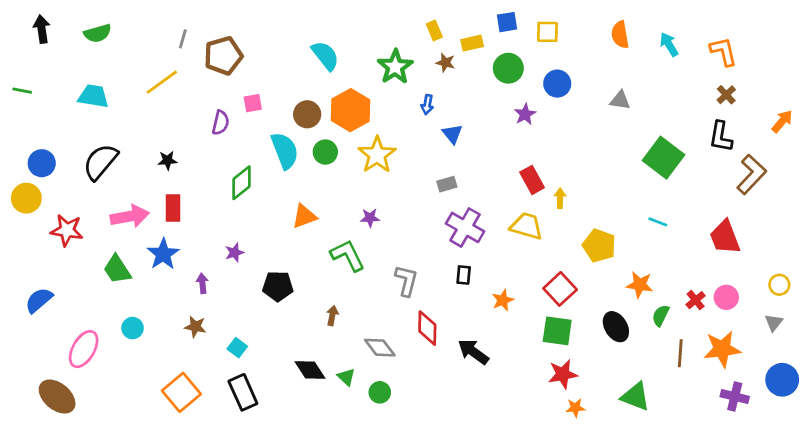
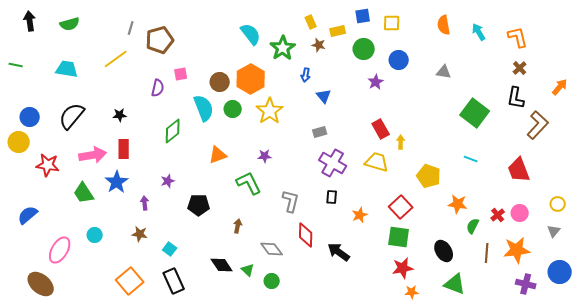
cyan semicircle: (325, 56) -> (251, 34), moved
black ellipse: (616, 327) -> (444, 251), moved

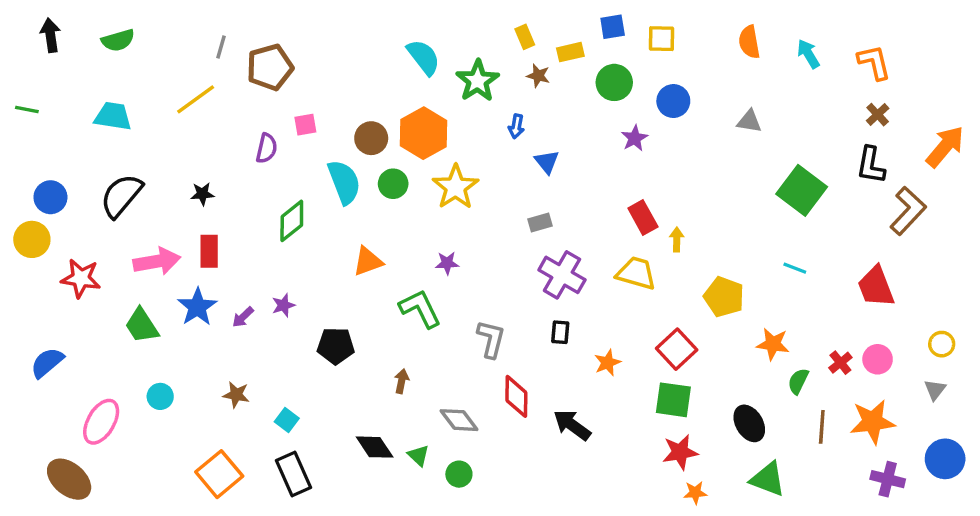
orange arrow: (560, 87) -> (945, 147), size x1.5
purple arrow: (145, 203) -> (243, 317), moved, turned -128

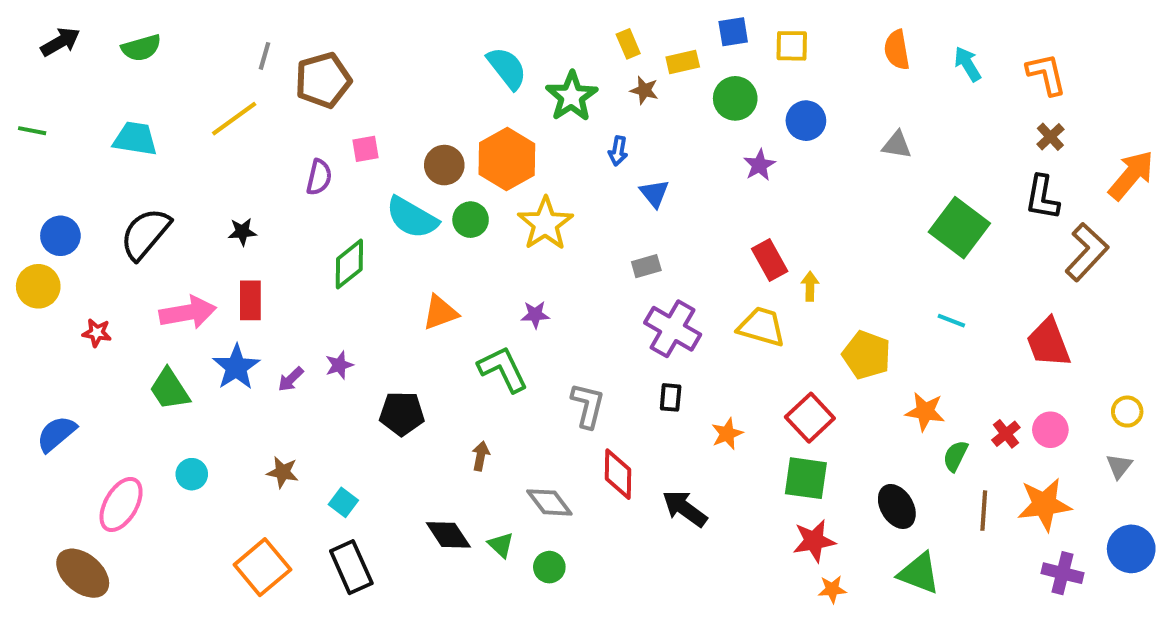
black arrow: (50, 35) -> (60, 42), turned 68
cyan semicircle: (344, 182) -> (412, 218), turned 141
red star: (81, 278) -> (97, 333), size x0.6

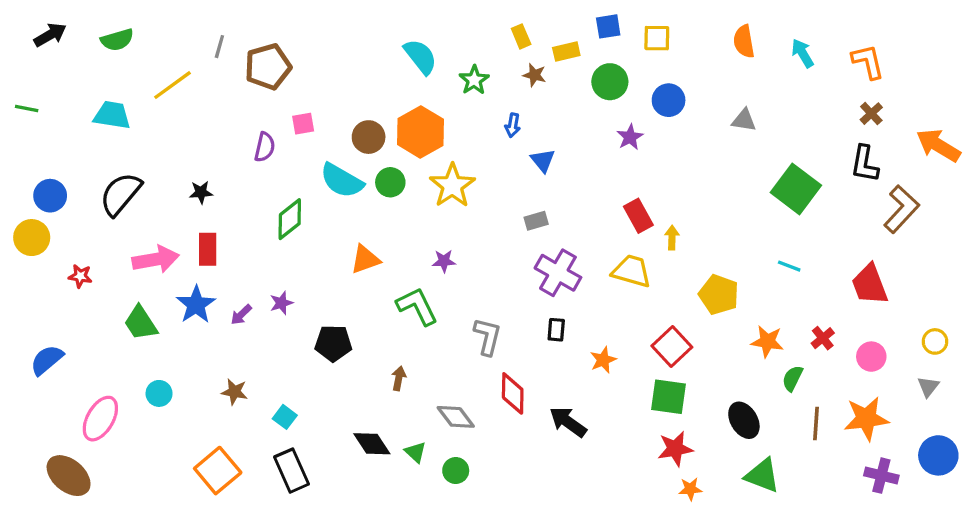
green star: (572, 96) -> (474, 80), size x0.7
yellow line: (234, 119) -> (172, 85), moved
orange arrow: (1131, 175) -> (938, 145), turned -99
red cross: (1006, 434) -> (823, 338), moved

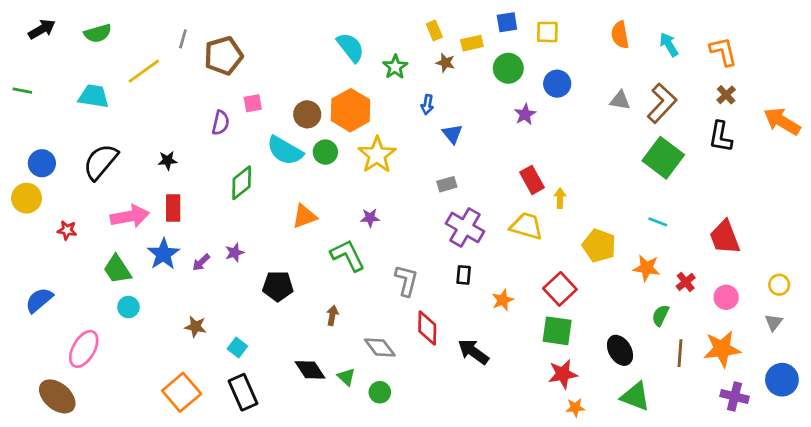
brown L-shape: (901, 209) -> (662, 103), moved
orange star: (767, 341) -> (647, 268), moved
cyan circle: (159, 393) -> (128, 307), moved

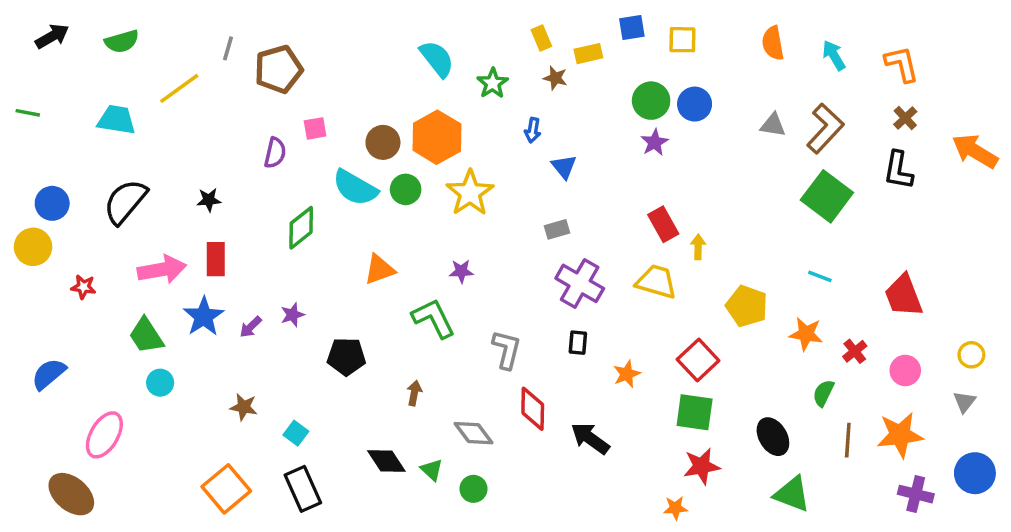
green circle: (508, 68) -> (651, 101), moved
orange star: (575, 408) -> (675, 508), moved

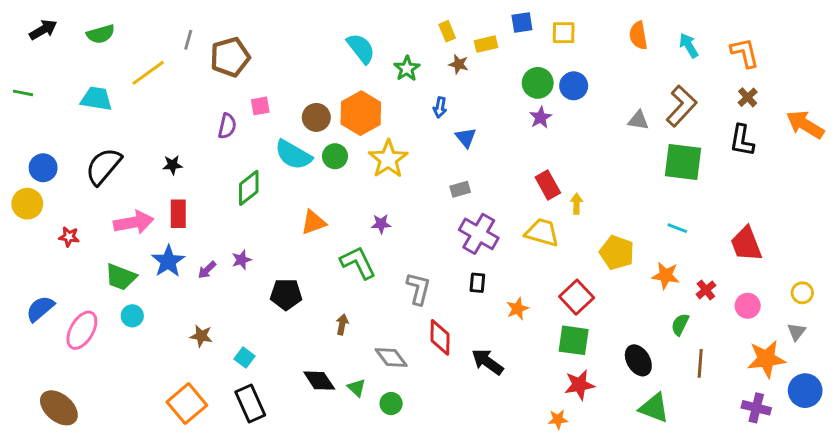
gray triangle: (773, 125) -> (638, 120), moved
green square: (827, 196) -> (683, 162), turned -30
green trapezoid: (146, 336) -> (121, 277), turned -36
pink ellipse: (104, 435) -> (82, 330), moved
orange star: (900, 435) -> (766, 359), moved

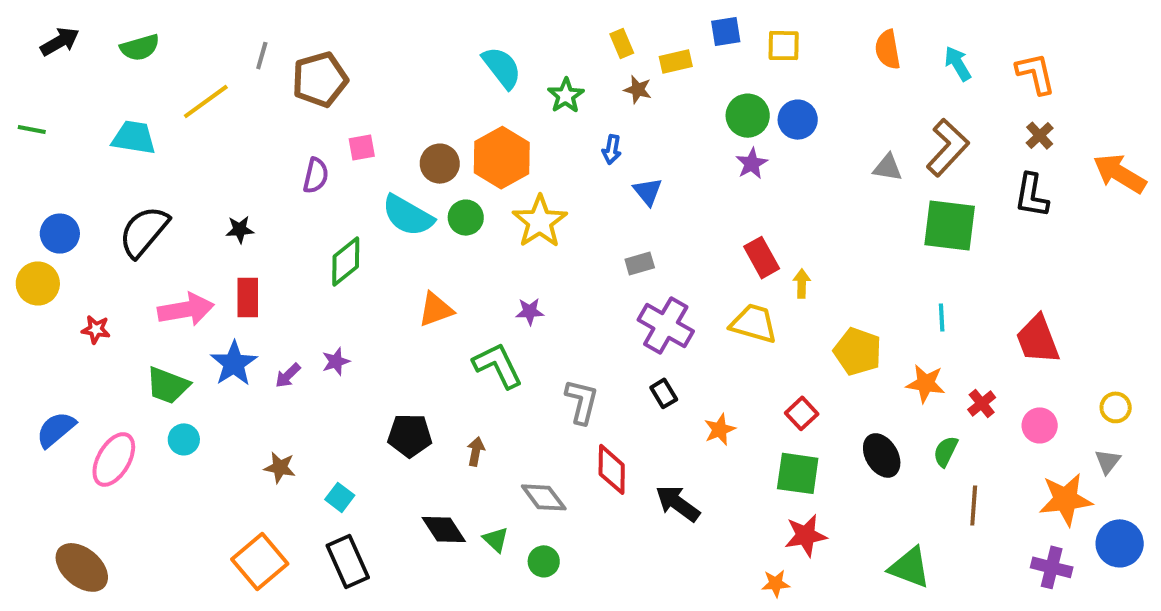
cyan line: (677, 228) -> (942, 317), turned 66
black rectangle: (477, 283) -> (664, 393), turned -36
black pentagon: (286, 294) -> (410, 435), moved
red square: (577, 297) -> (802, 413), size x0.7
black ellipse: (638, 360) -> (882, 455), moved

